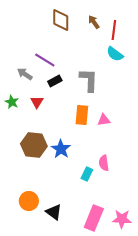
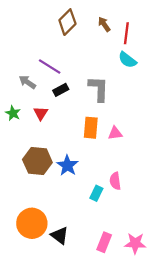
brown diamond: (61, 20) -> (67, 22), turned 45
orange circle: (29, 201) -> (32, 223), size x1.4
pink rectangle: (94, 218) -> (104, 242), size x0.7

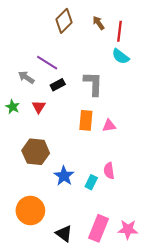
blue star: (67, 165) -> (64, 176), moved
black triangle: (60, 235) -> (64, 234), moved
pink rectangle: (104, 242) -> (99, 228), size x1.4

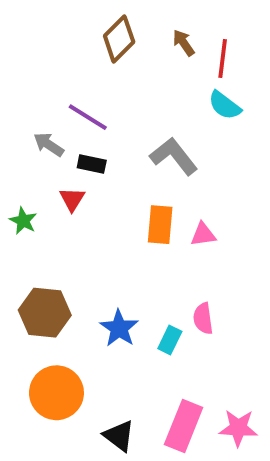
gray L-shape: (93, 84) -> (174, 156), turned -40
black rectangle: (58, 85) -> (92, 164), moved, turned 40
green star: (13, 107) -> (23, 221), moved
brown hexagon: (36, 152) -> (45, 313), moved

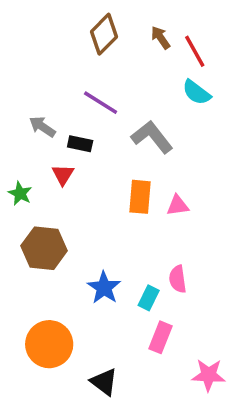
red line: (223, 58) -> (195, 51), turned -36
purple line: (88, 117) -> (101, 103), moved
brown hexagon: (45, 313) -> (44, 248), moved
pink rectangle: (184, 426) -> (161, 337), moved, size x0.7

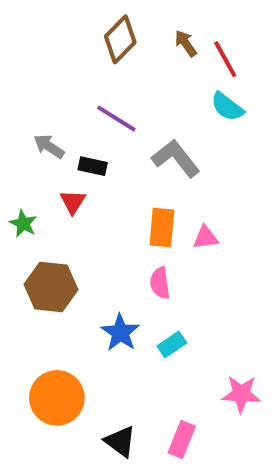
pink semicircle: (178, 279) -> (160, 283), moved
cyan rectangle: (149, 298) -> (172, 344), turned 30
pink rectangle: (161, 337) -> (182, 440), moved
pink star: (208, 375) -> (241, 394), moved

